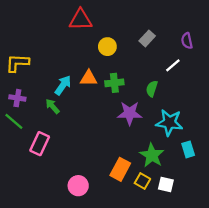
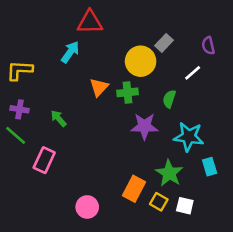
yellow circle: (107, 47) -> (141, 61), moved, size x1.5
orange triangle: (89, 78) -> (99, 87), turned -48
cyan arrow: (63, 85) -> (70, 52), moved

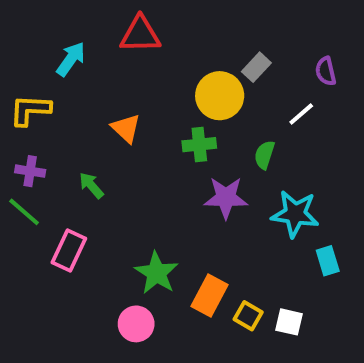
cyan arrow: (70, 52) -> (71, 59), moved
orange triangle: (99, 87) -> (126, 128), moved, turned -30
green star: (169, 173) -> (156, 273), moved

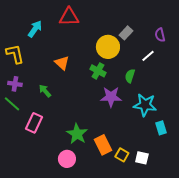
yellow L-shape: (30, 110) -> (15, 54), turned 75
green cross: (199, 145) -> (98, 71), turned 35
orange rectangle: (209, 295) -> (103, 145), turned -54

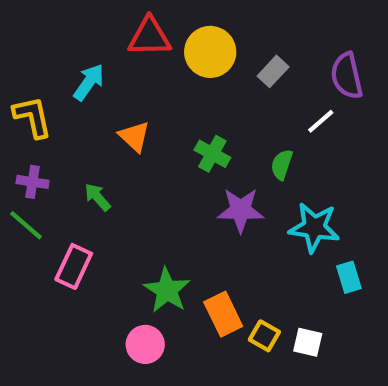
cyan arrow: (35, 29) -> (89, 82), moved
purple semicircle: (160, 35) -> (347, 76), size x1.5
yellow circle: (108, 47) -> (210, 52), moved

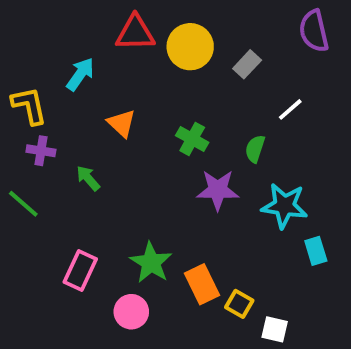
purple semicircle: (347, 76) -> (314, 31), moved
purple cross: (33, 182) -> (41, 151), moved
pink rectangle: (74, 266) -> (80, 270), moved
white square: (308, 342) -> (275, 329), moved

